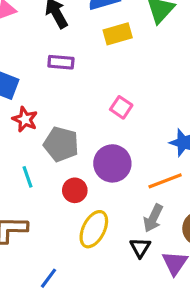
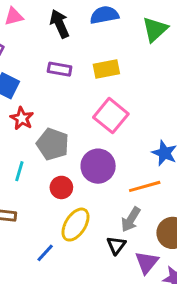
yellow rectangle: (118, 34) -> (106, 69), moved
pink square: (121, 107) -> (111, 116), size x1.6
cyan line: (28, 177) -> (19, 171), turned 30
blue line: (48, 278) -> (45, 253), moved

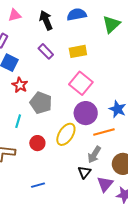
purple rectangle: (60, 69) -> (46, 51), turned 35
purple circle: (98, 166) -> (86, 113), moved
red circle: (61, 187) -> (37, 143), moved
yellow ellipse: (75, 225) -> (66, 134), moved
blue line: (45, 253) -> (38, 185), moved, turned 32

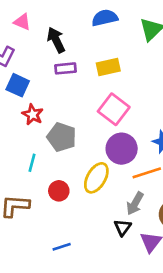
pink triangle: (15, 15) -> (22, 22), turned 40
black arrow: (46, 20) -> (56, 40), moved
purple rectangle: (46, 51) -> (66, 68), turned -49

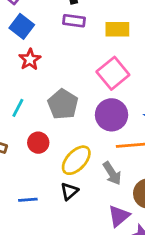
gray pentagon: (62, 137) -> (63, 104), moved
yellow ellipse: (96, 178) -> (76, 160), moved
gray arrow: (135, 203) -> (112, 173), turned -75
black triangle: (123, 227) -> (69, 191), moved

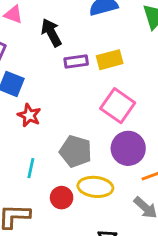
purple rectangle: (74, 21) -> (76, 61), moved
yellow ellipse: (76, 160) -> (95, 187), moved, turned 68

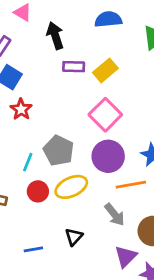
yellow rectangle: (110, 60) -> (105, 70), turned -35
cyan line: (31, 168) -> (28, 162), moved
yellow ellipse: (95, 187) -> (71, 187), turned -40

